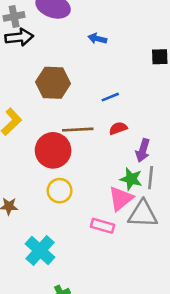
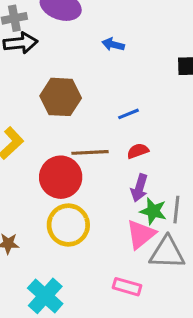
purple arrow: (143, 150) -> (139, 188), moved
yellow circle: (60, 191) -> (68, 225), size x1.4
pink rectangle: (102, 226) -> (127, 287), moved

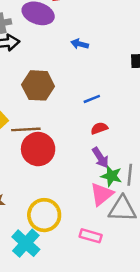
brown line: (90, 152) -> (26, 129), moved
purple arrow: (139, 188) -> (100, 158), turned -50
yellow circle: (68, 225) -> (44, 215), moved

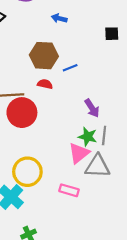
brown hexagon: (38, 85) -> (44, 56), moved
red semicircle: (99, 128) -> (45, 84), moved, turned 32
purple arrow: (100, 158) -> (92, 108), moved

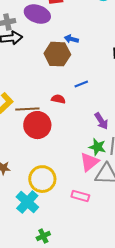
brown hexagon: (44, 56) -> (57, 54), moved

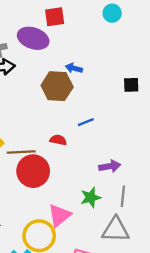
purple arrow: (101, 121) -> (110, 166), turned -66
green star: (97, 147) -> (91, 197), moved, turned -30
pink triangle: (89, 162) -> (59, 215), moved

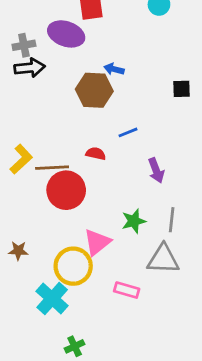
purple arrow: (110, 166) -> (156, 170), moved, turned 78

